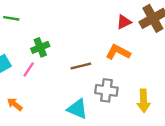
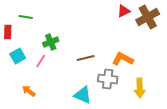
red triangle: (124, 22) -> (124, 11), moved
orange L-shape: (118, 52) -> (123, 59), moved

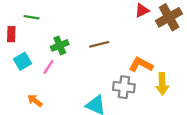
brown line: (86, 58) -> (99, 44), moved
yellow arrow: (140, 88) -> (162, 84), moved

